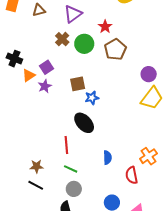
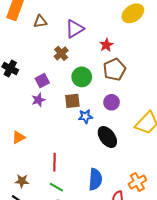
green circle: (84, 44) -> (82, 77), moved
purple circle: (149, 74) -> (111, 102), moved
orange triangle: (29, 75) -> (19, 137), moved
black ellipse: (84, 123) -> (107, 137), moved
blue semicircle: (107, 158) -> (95, 179), size x1.5

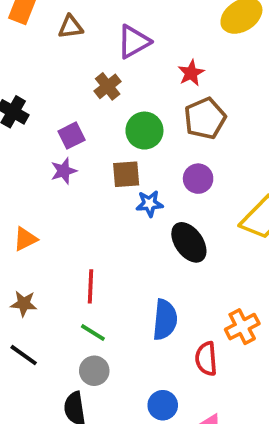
brown star: (22, 181) -> (24, 304), moved

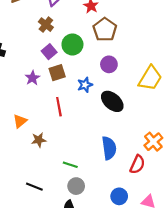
purple square: (71, 136) -> (49, 52), moved
brown square: (126, 174) -> (57, 73), moved
red line: (90, 286) -> (59, 107), moved
brown star: (24, 304) -> (39, 140), moved
red semicircle: (206, 359) -> (137, 164), turned -138

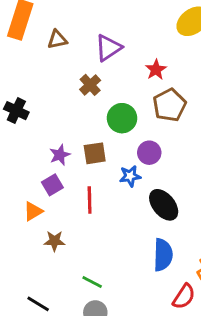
purple square: (49, 52) -> (52, 185), moved
purple circle: (109, 64) -> (149, 153), moved
blue semicircle: (109, 148) -> (163, 255), moved

